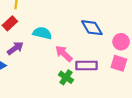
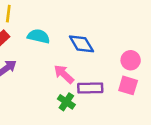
blue diamond: (92, 28) -> (81, 44), moved
cyan semicircle: (42, 33) -> (39, 36), moved

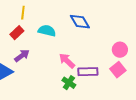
blue diamond: (81, 44) -> (80, 22), moved
pink square: (128, 85) -> (118, 70), turned 35

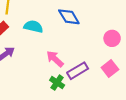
pink circle: (120, 50) -> (112, 38), moved
purple rectangle: (88, 72) -> (78, 71), turned -30

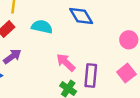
purple rectangle: (78, 71) -> (91, 75), turned -54

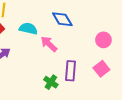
pink arrow: (66, 62) -> (49, 44), moved

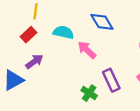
purple rectangle: (71, 71) -> (111, 80), turned -30

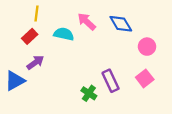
blue diamond: (102, 22) -> (121, 24), moved
pink arrow: (87, 50) -> (87, 21), moved

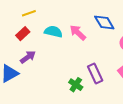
yellow line: (36, 14) -> (29, 13), turned 64
pink arrow: (87, 21) -> (78, 33), moved

